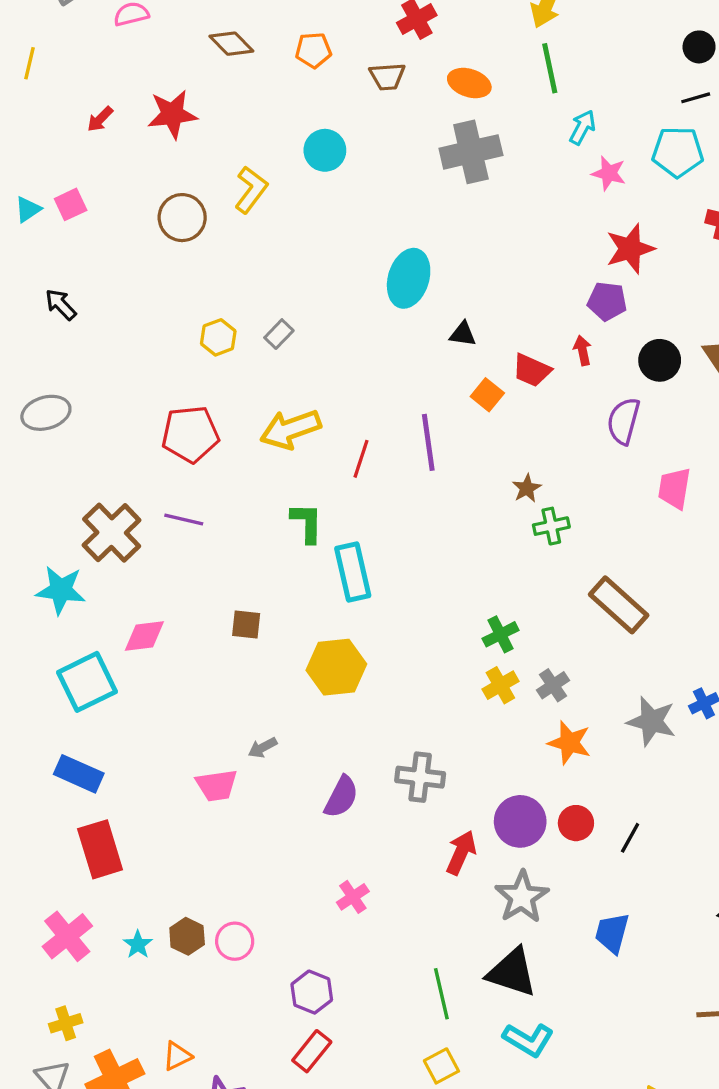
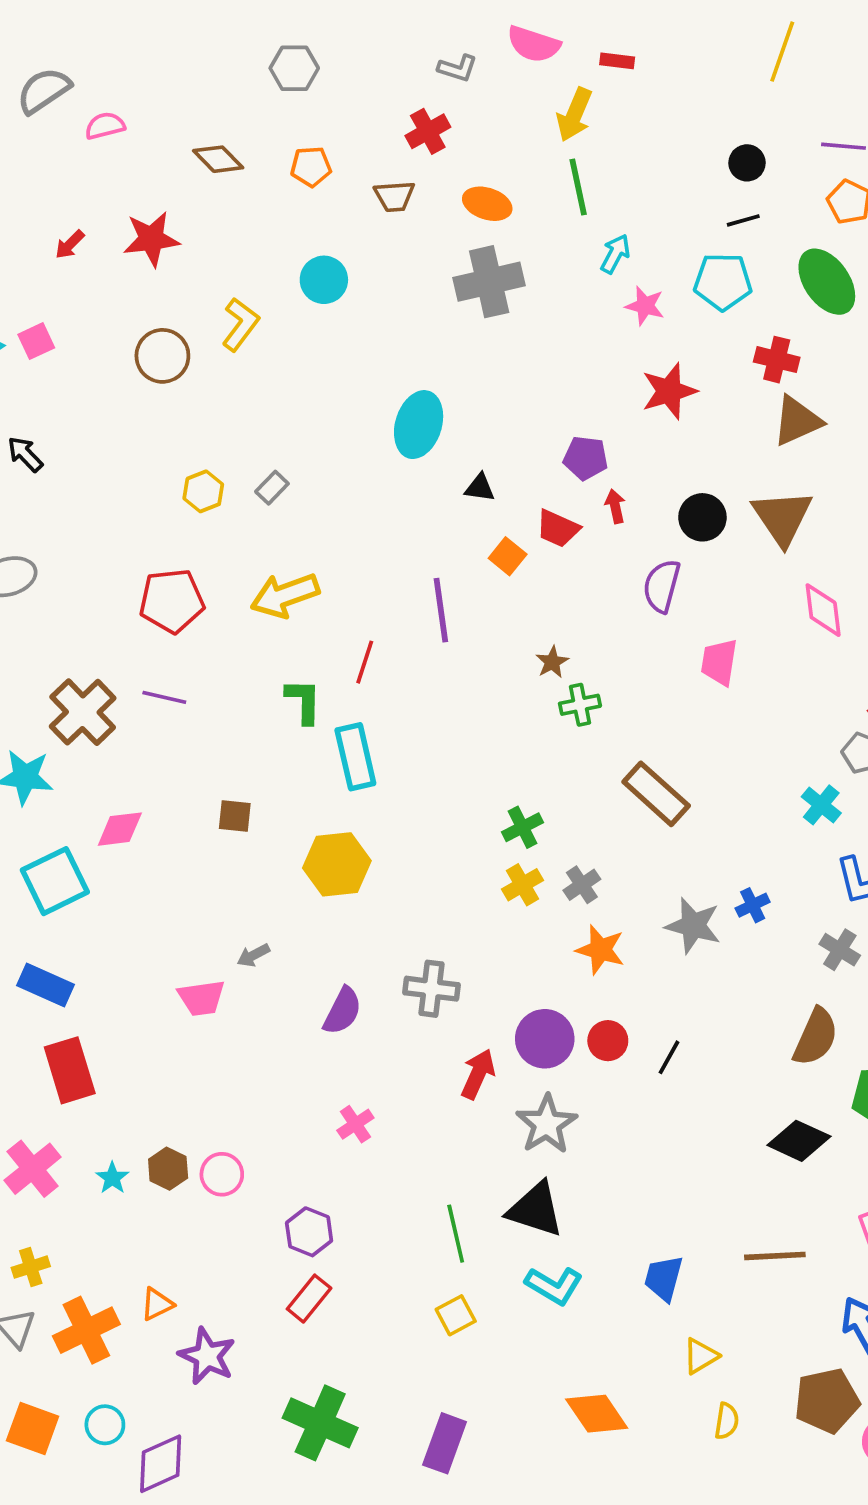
purple pentagon: (607, 301) -> (586, 458), moved
red line: (361, 459) -> (365, 662), moved
blue trapezoid: (612, 933) -> (663, 1278), moved

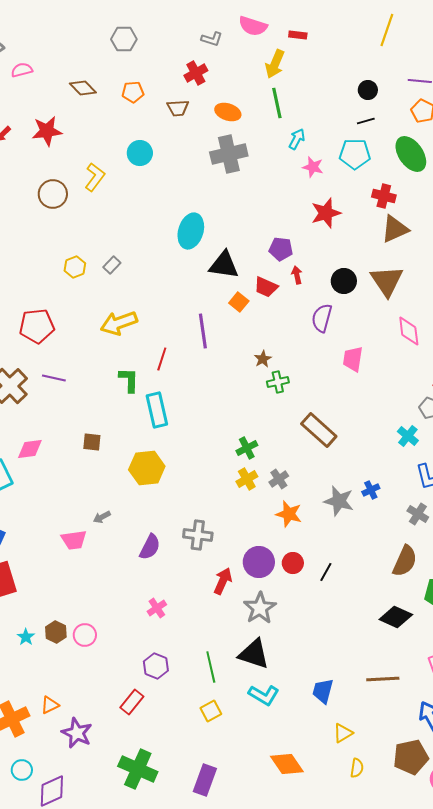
black triangle: (480, 488) -> (224, 265), size x1.8
red pentagon: (172, 601) -> (37, 326), moved
purple hexagon: (309, 1232) -> (156, 666), moved

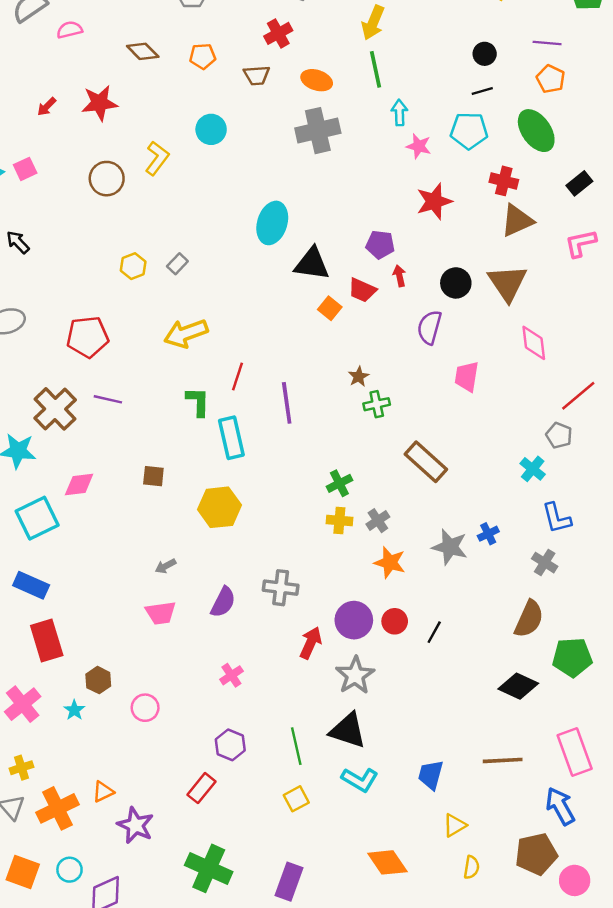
cyan arrow: (297, 139) -> (399, 113), turned -30
purple line: (203, 331) -> (287, 403), moved
yellow cross: (247, 479) -> (339, 521), turned 35
pink trapezoid: (74, 540) -> (161, 613), moved
brown hexagon: (56, 632) -> (98, 680), moved

